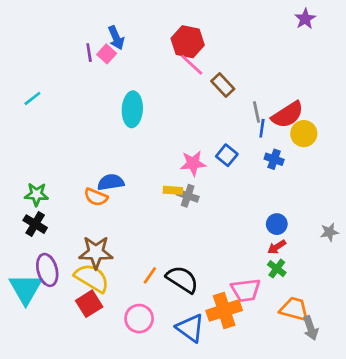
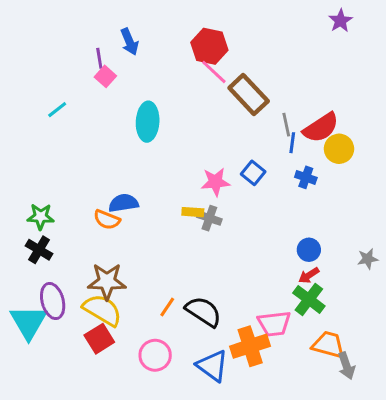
pink square: (107, 54) -> (105, 76), moved
brown rectangle: (223, 85) -> (249, 94), size x1.5
cyan line: (32, 98) -> (57, 110), moved
green cross: (277, 269) -> (309, 299), size x1.5

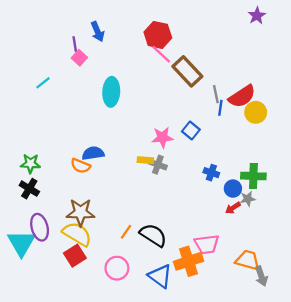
blue cross: (306, 177) -> (211, 173), moved
gray star: (368, 259) -> (248, 199), moved
green cross: (309, 299) -> (253, 176), moved, turned -35

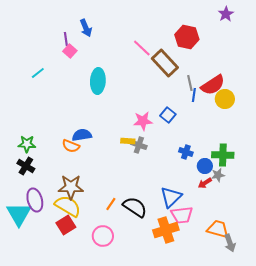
red hexagon: (158, 35) -> (187, 37), moved
blue triangle: (160, 276) -> (171, 197), moved, turned 40

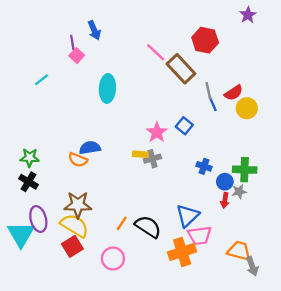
red semicircle: (213, 85) -> (234, 93), size x0.7
blue line: (194, 95) -> (213, 104), turned -32
pink star: (143, 121) -> (157, 132), turned -30
gray cross: (139, 145) -> (152, 159), turned -35
red arrow: (205, 183) -> (225, 200), turned -48

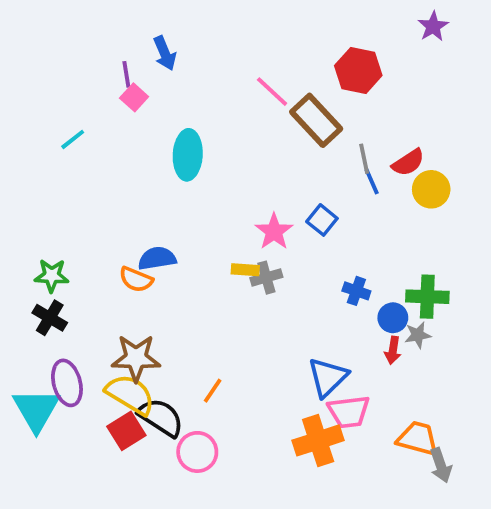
black semicircle: (148, 227) -> (161, 417), moved

